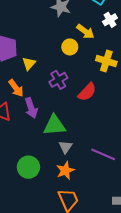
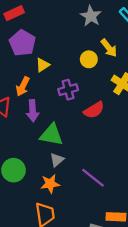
orange arrow: (16, 88) -> (23, 86), turned 48

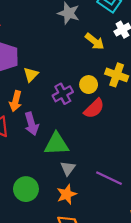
yellow circle: (89, 59) -> (89, 85), moved

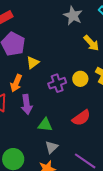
red semicircle: (94, 108) -> (81, 118), moved
green triangle: (56, 144) -> (45, 125), size x0.7

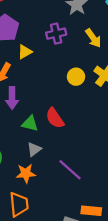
purple cross: (57, 83) -> (56, 34), moved
red semicircle: (81, 118) -> (55, 118), moved, turned 84

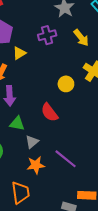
yellow circle: (76, 77) -> (66, 84), moved
green triangle: (30, 124) -> (17, 124), moved
orange star: (26, 173) -> (36, 165), moved

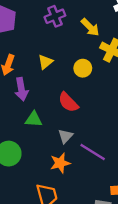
yellow arrow: (81, 38) -> (90, 27), moved
yellow triangle: (19, 53) -> (45, 62), moved
gray triangle: (32, 142) -> (65, 136), moved

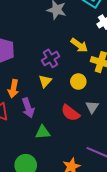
purple cross: (55, 16) -> (51, 58), moved
gray triangle: (65, 136) -> (92, 107), moved

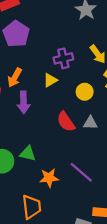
gray triangle: (92, 107) -> (90, 123), turned 40
green triangle: (43, 132) -> (28, 154), moved

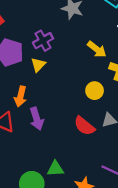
purple cross: (63, 58) -> (43, 41), moved
yellow triangle: (50, 80) -> (38, 65), moved

